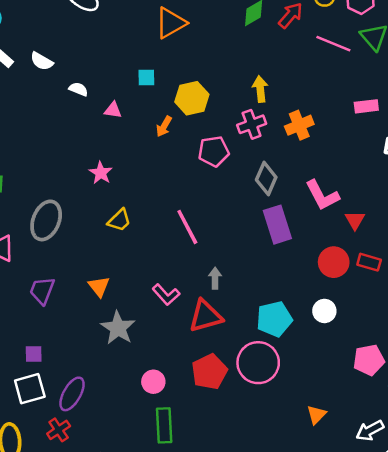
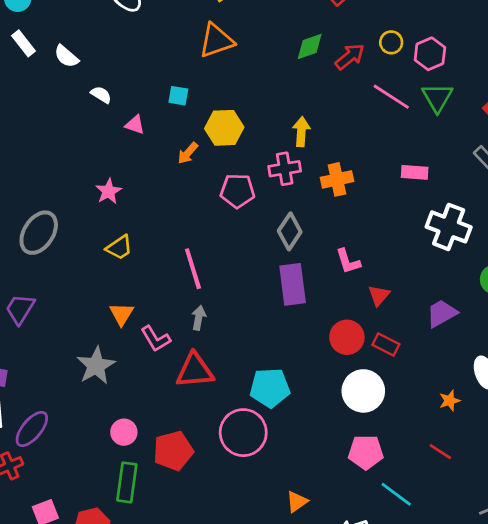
pink L-shape: (322, 195) -> (348, 261), size x0.7
gray arrow: (215, 278) -> (199, 318), moved
orange triangle: (99, 287) -> (122, 314), moved
white circle: (324, 311) -> (363, 391), moved, size x1.6
red pentagon: (209, 372) -> (173, 451), moved

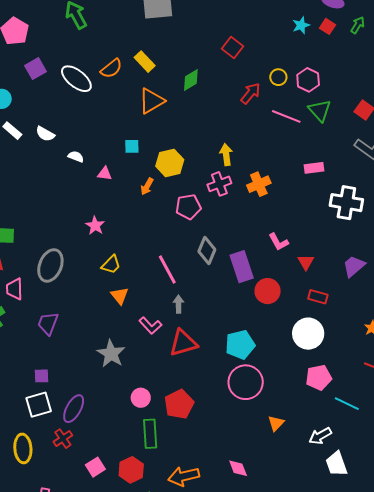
green diamond: (310, 47) -> (191, 80), moved
gray diamond: (290, 231) -> (207, 250), moved
orange triangle: (122, 314) -> (120, 296), moved
red circle: (347, 337) -> (268, 291), moved
pink circle: (243, 433) -> (246, 382), moved

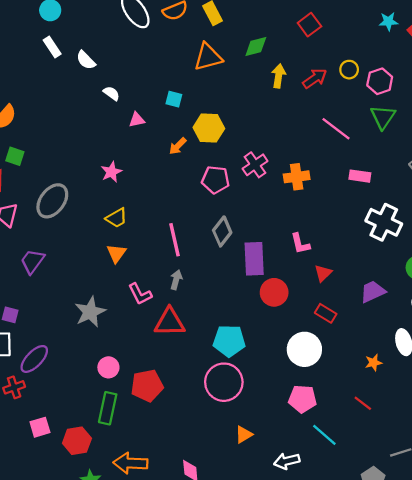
pink line: (286, 116) -> (336, 129), moved
yellow arrow: (226, 155) -> (279, 76), moved
pink triangle: (105, 174) -> (137, 120), turned -35
pink cross: (219, 184) -> (255, 165), turned -30

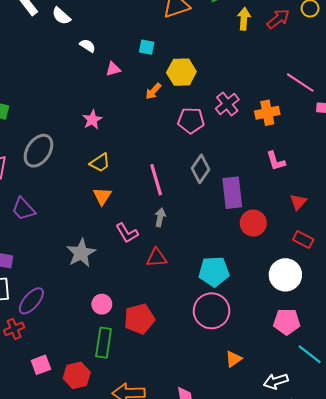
pink line: (336, 129) -> (300, 83), moved
pink L-shape: (300, 244) -> (276, 161), moved
purple trapezoid: (32, 261) -> (23, 209), turned -75
red triangle: (170, 322) -> (157, 258), size x0.7

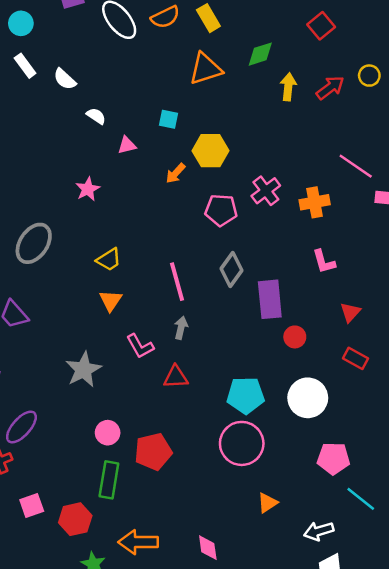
pink star: (92, 120) -> (88, 189), moved
red circle: (253, 223) -> (295, 337), size x0.7
white circle: (285, 275) -> (308, 398), moved

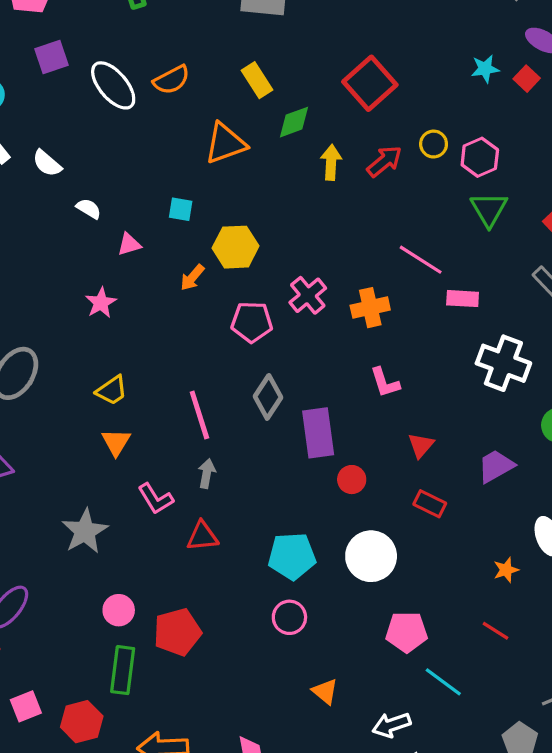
yellow rectangle: (208, 18) -> (257, 80), moved
red square: (321, 26) -> (370, 83), size x1.5
pink star: (88, 189) -> (101, 303), moved
pink circle: (242, 443) -> (289, 617), size x0.6
orange triangle: (267, 503) -> (325, 691), turned -45

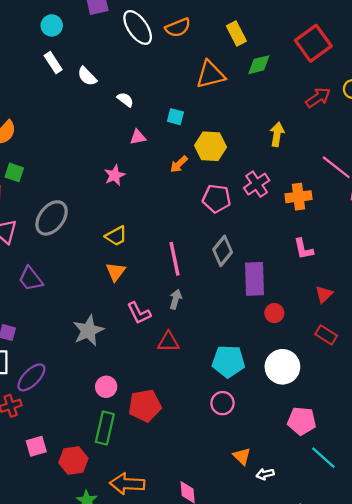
yellow arrow: (331, 162) -> (277, 134), moved
white semicircle: (89, 209) -> (125, 100), moved
white arrow: (391, 725) -> (265, 474), moved, size x0.7

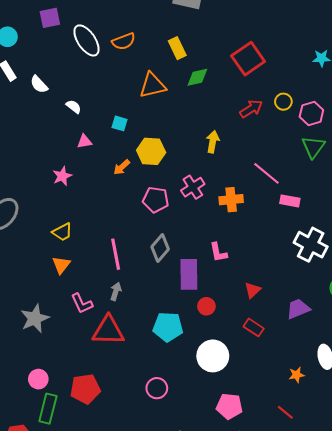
pink L-shape: (303, 249) -> (218, 252), moved
red triangle: (168, 342) -> (108, 331), size x1.6
cyan pentagon: (228, 361) -> (168, 327), moved
pink circle: (106, 387) -> (38, 379), moved

